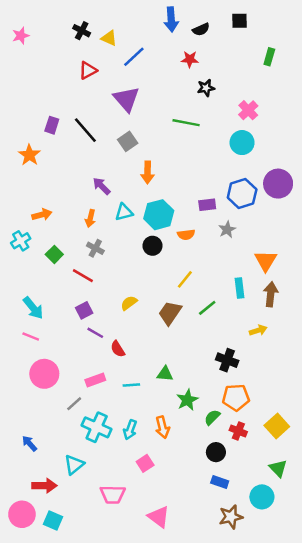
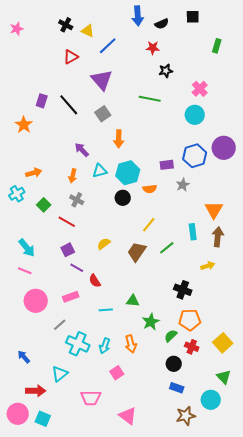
pink rectangle: (95, 380) -> (71, 297), moved

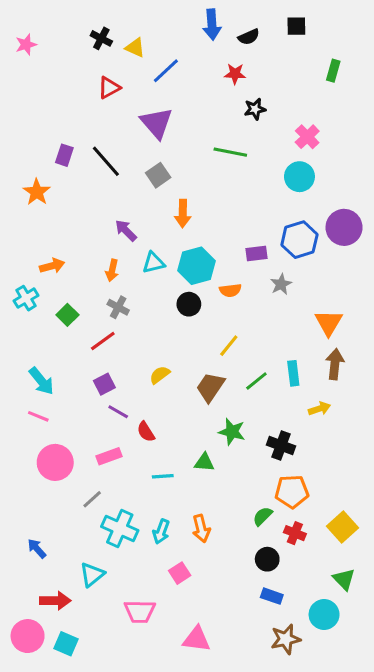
red line: (67, 222) -> (103, 341), turned -66
cyan rectangle: (193, 232) -> (293, 373), moved
green star: (151, 322) -> (232, 432), moved, turned -30
pink triangle: (128, 416) -> (197, 639), turned -30

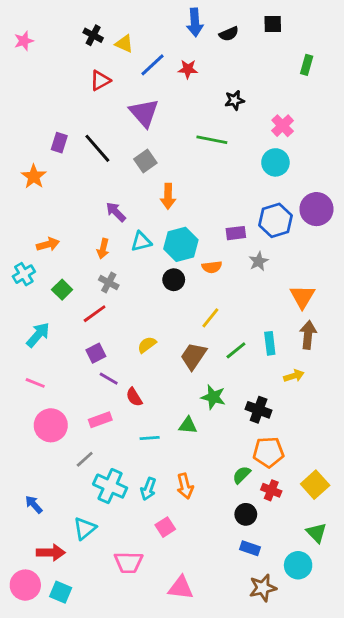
red star: (235, 74) -> (188, 69), moved
cyan arrow: (41, 381) -> (38, 335), moved, turned -100

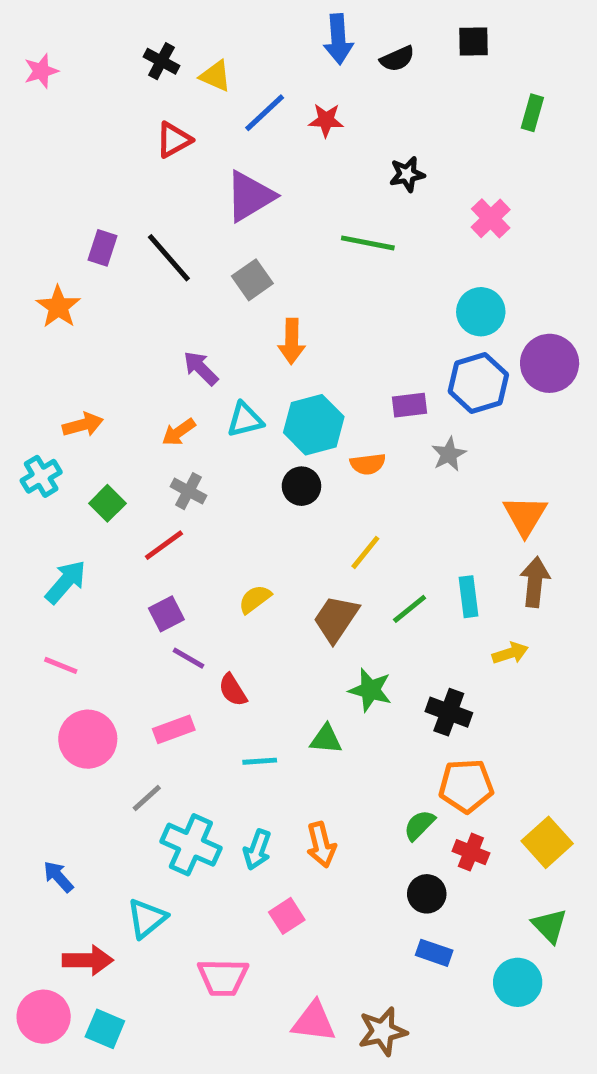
purple triangle: (144, 113) -> (250, 196), turned 40
cyan circle: (275, 162) -> (481, 312), moved
orange arrow: (103, 249) -> (179, 432), turned 42
brown star: (263, 588) -> (383, 1031), moved

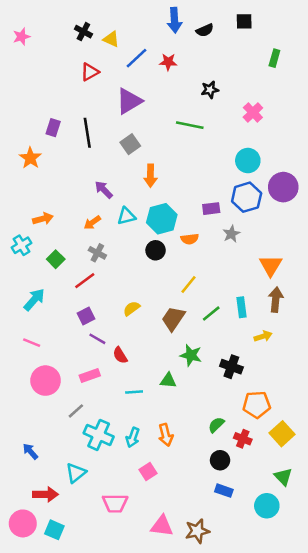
black line: (169, 258) -> (87, 133), turned 32
orange pentagon: (466, 786) -> (257, 405), moved

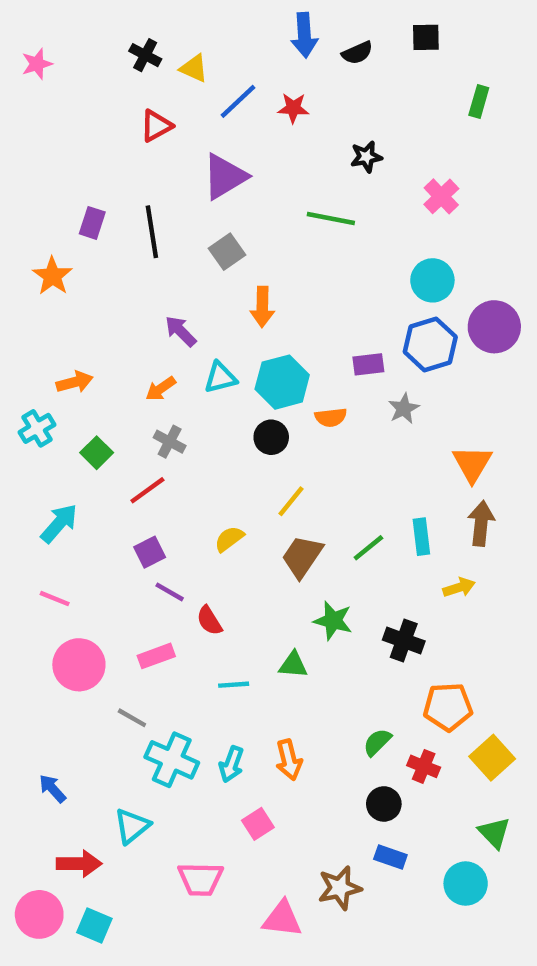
yellow line: (188, 284) -> (291, 501), moved
gray line: (76, 411) -> (132, 718), turned 72
brown star: (197, 531) -> (340, 888), moved

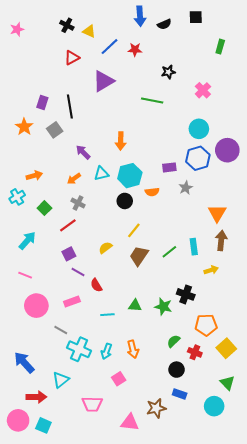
gray square: (227, 252) -> (55, 130), moved
green star: (333, 621) -> (163, 307), moved
blue arrow: (52, 789) -> (24, 362), size x1.6

